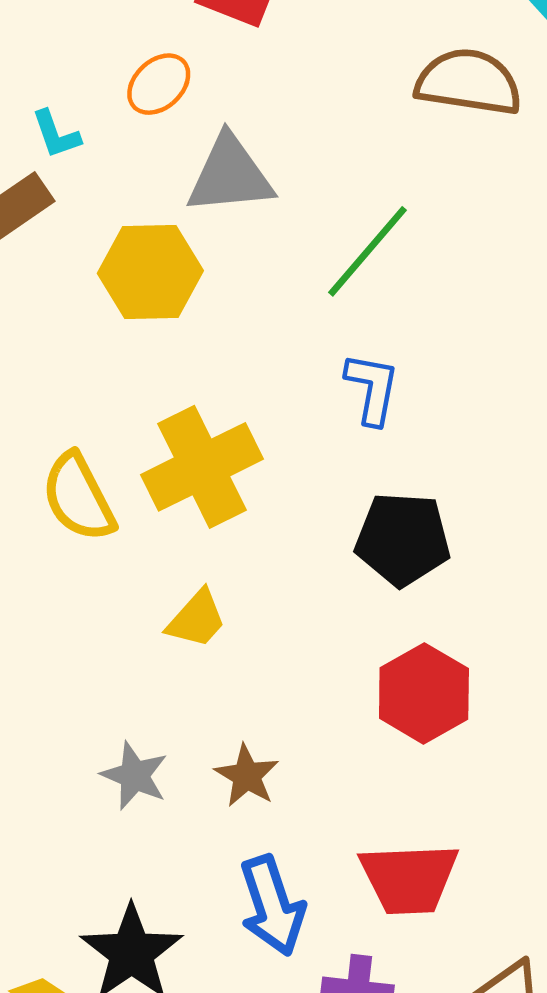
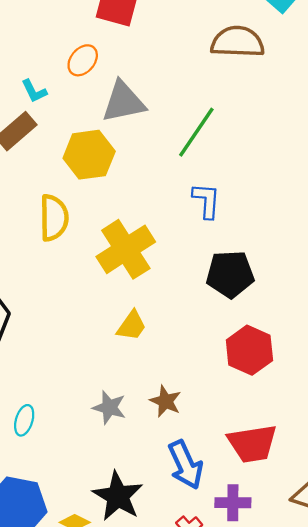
yellow semicircle: (78, 497) -> (54, 218), moved, turned -147

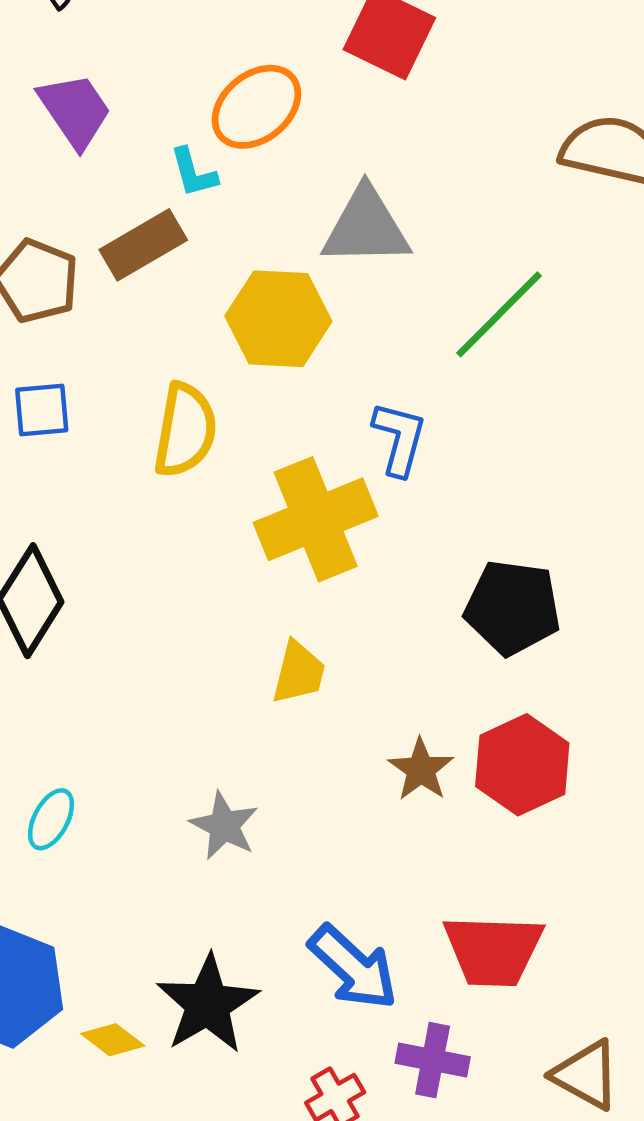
orange ellipse: (83, 60) -> (256, 107), moved, size x1.4
blue L-shape: (206, 201) -> (399, 438), moved
yellow trapezoid: (132, 326) -> (299, 672), turned -32
brown star: (165, 401) -> (421, 769), moved
blue arrow: (185, 465) -> (353, 967), turned -33

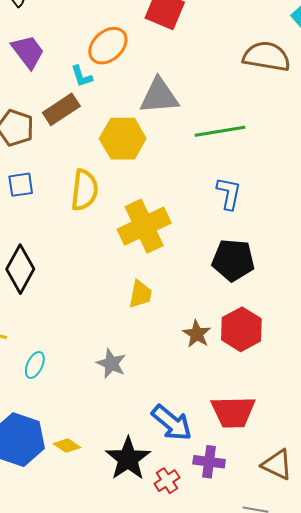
green line: (499, 314) -> (220, 131), turned 39
blue L-shape: (399, 438) -> (229, 193), moved
black star: (208, 1004) -> (128, 459), moved
yellow diamond: (113, 1040) -> (67, 446), moved

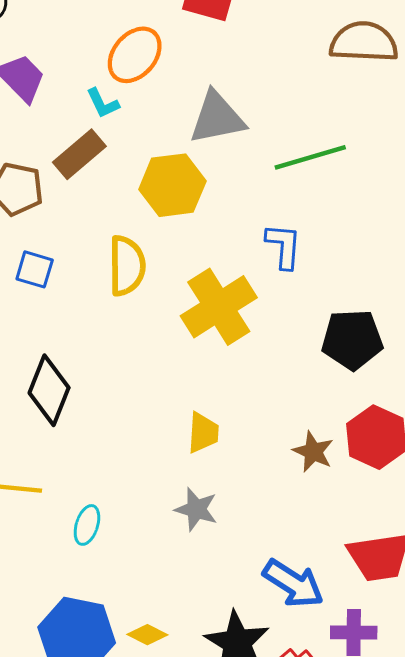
blue square: (21, 185) -> (35, 269), turned 32
blue L-shape: (229, 193) -> (284, 246), moved
yellow trapezoid: (140, 294) -> (203, 433), moved

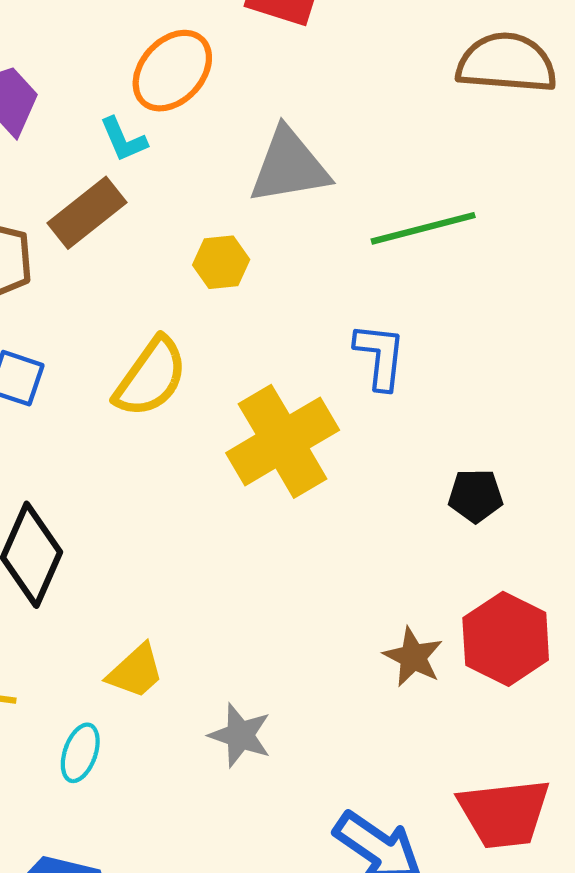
yellow hexagon: (172, 185) -> (221, 262), size x0.6
yellow semicircle: (127, 266) -> (151, 377), turned 34
black pentagon: (352, 340) -> (475, 496), size x0.6
yellow trapezoid: (203, 433) -> (136, 671), moved, turned 42

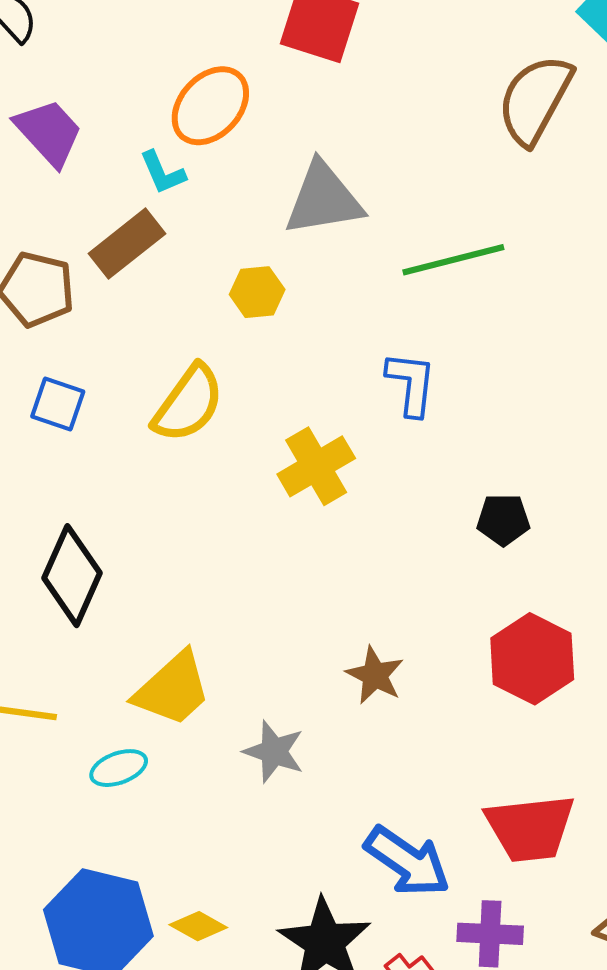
brown semicircle: (507, 63) -> (535, 100), turned -66
yellow cross: (283, 441) -> (316, 466), size x0.7
brown star: (413, 657) -> (375, 675), moved
yellow trapezoid: (136, 671) -> (173, 689), size x1.4
cyan ellipse: (80, 753) -> (119, 768), turned 50

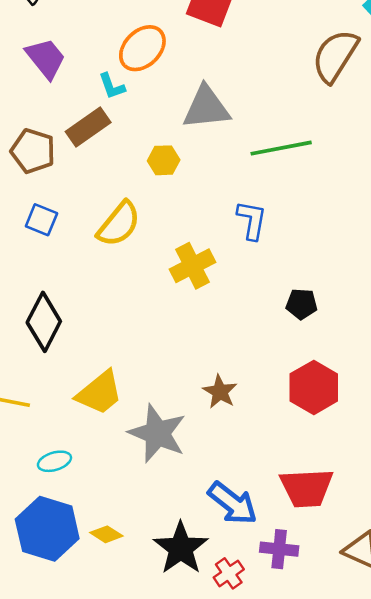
gray star: (274, 752) -> (157, 433), size x1.6
cyan ellipse: (119, 768) -> (54, 461), moved

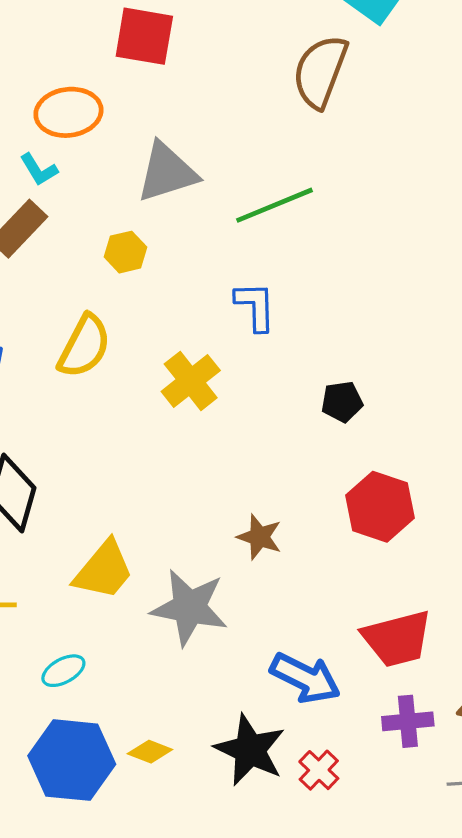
orange ellipse: (142, 48) -> (68, 112), turned 48
purple cross: (279, 549) -> (408, 721), moved

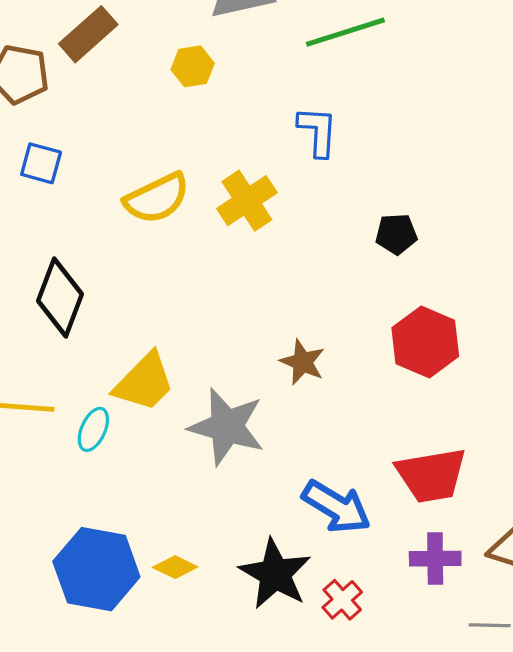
yellow semicircle: (84, 346) -> (157, 198), moved, turned 32
cyan ellipse: (63, 671) -> (93, 429), moved, turned -42

